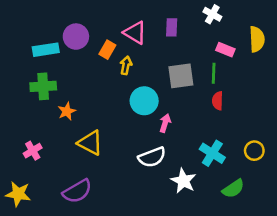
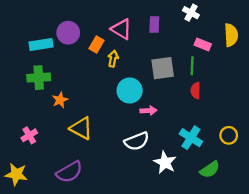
pink arrow: (165, 123) -> (148, 111), turned 70

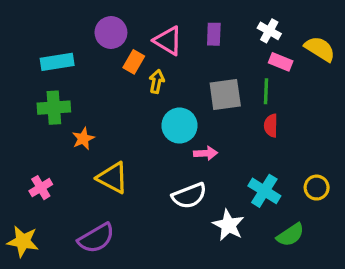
white cross: (191, 13) -> (269, 31), moved
purple circle: (68, 33) -> (111, 32), moved
yellow semicircle: (231, 35) -> (320, 49), turned -55

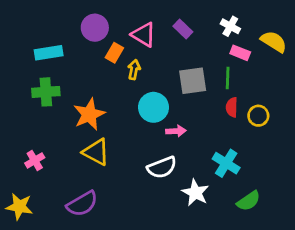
purple rectangle: (214, 34) -> (183, 29), turned -48
orange star: (83, 139) -> (89, 114), moved, size x1.6
yellow circle: (317, 188) -> (258, 116), moved

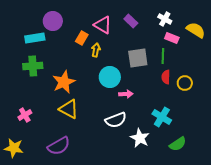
purple circle: (95, 28) -> (53, 21), moved

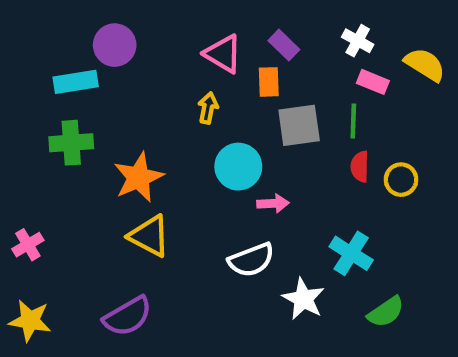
orange rectangle: (82, 38) -> (269, 82), moved, turned -32
pink cross: (25, 115) -> (28, 245), moved

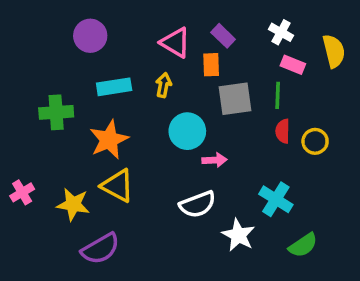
yellow semicircle: (425, 65) -> (334, 51), turned 44
cyan rectangle: (76, 82) -> (114, 87), moved
yellow star: (30, 321) -> (73, 204), moved

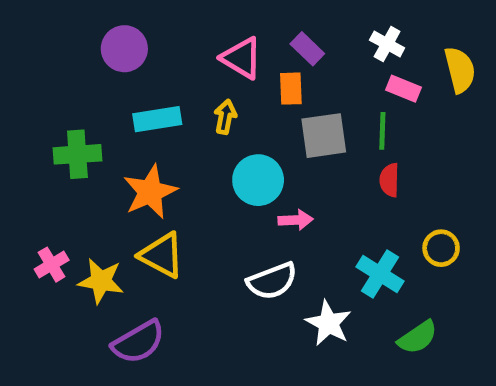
yellow circle: (315, 141) -> (441, 248), moved
pink cross: (22, 192) -> (52, 265), moved

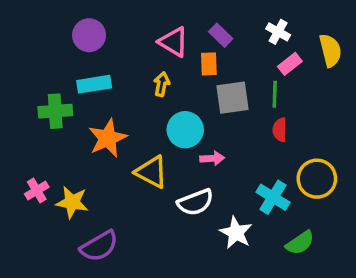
pink rectangle: (404, 89) -> (290, 64), turned -60
cyan rectangle: (157, 119) -> (94, 84), moved
yellow circle: (441, 248) -> (317, 179), size x1.5
yellow triangle: (162, 255) -> (151, 172), moved

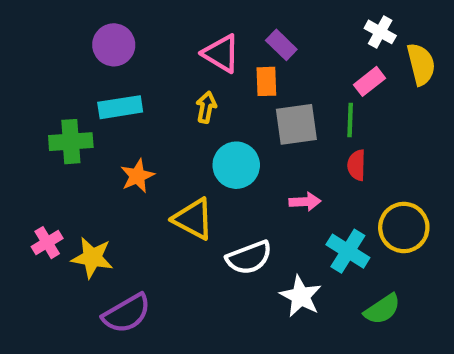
white cross: (278, 32) -> (380, 32), moved
orange star: (108, 138) -> (137, 176), size x0.7
pink arrow: (212, 158) -> (305, 202), moved

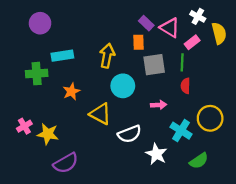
purple circle: (114, 45) -> (40, 23), moved
pink triangle: (221, 53) -> (170, 28), moved
yellow arrow: (206, 107) -> (107, 56), size x1.5

